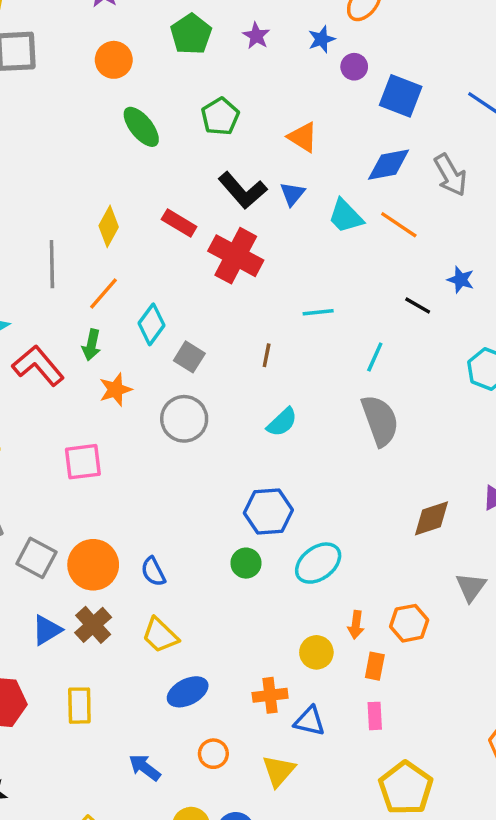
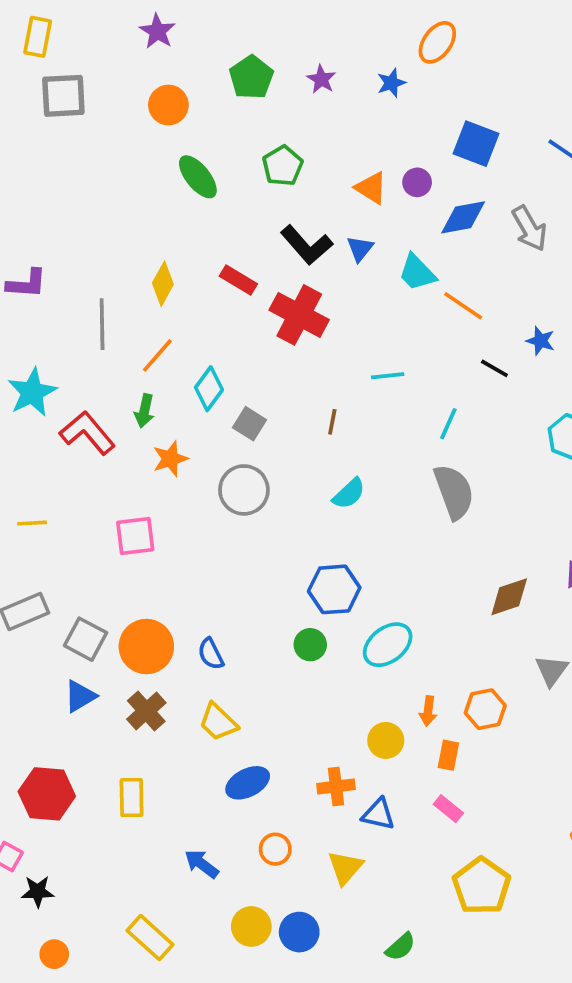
purple circle: (354, 67) -> (417, 182), moved
orange line: (399, 225) -> (463, 306), moved
blue triangle: (47, 630) -> (80, 696), moved
pink rectangle: (375, 716) -> (448, 809), turned -48

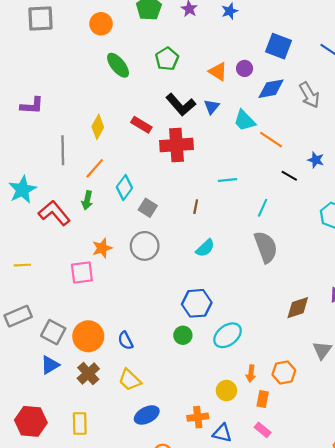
purple L-shape: (27, 284) -> (32, 106), moved
red cross: (299, 315) -> (176, 145), turned -32
orange star: (170, 459) -> (102, 248), moved

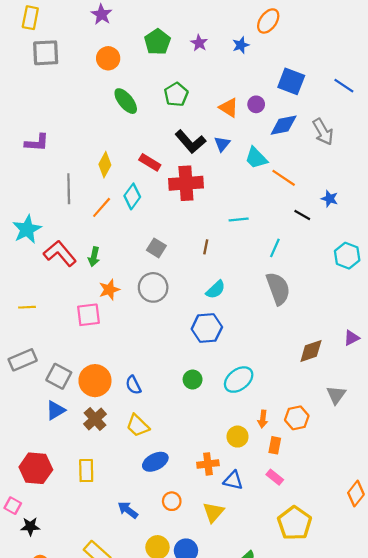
cyan diamond: (124, 187) -> (132, 196), moved
green arrow: (87, 200) -> (94, 257), moved
blue hexagon: (197, 303) -> (207, 328), moved

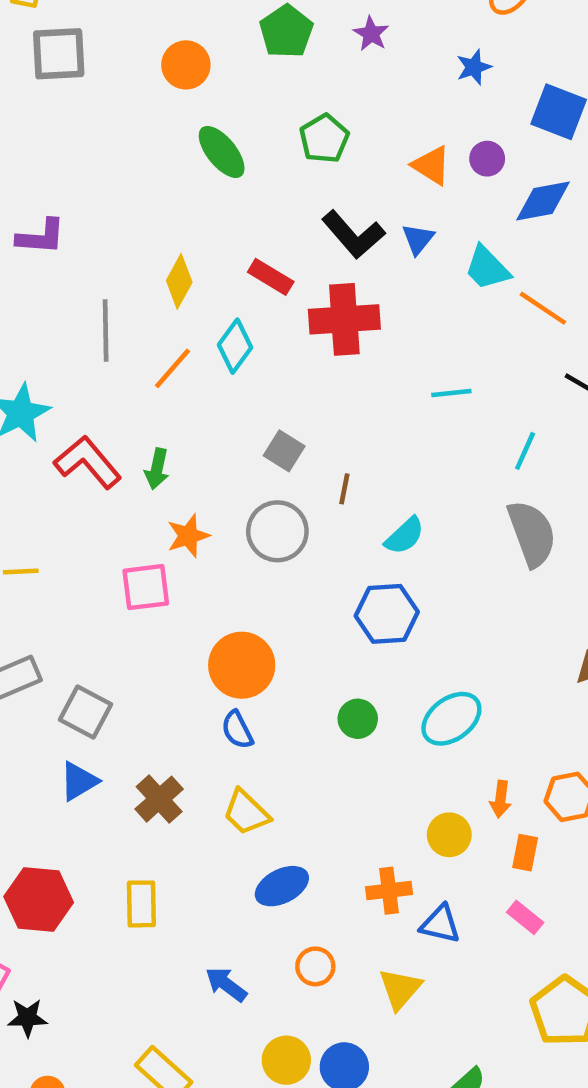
blue star: (241, 45) -> (474, 67), moved
brown line: (206, 247) -> (344, 489), moved
orange circle: (95, 381) -> (242, 665), moved

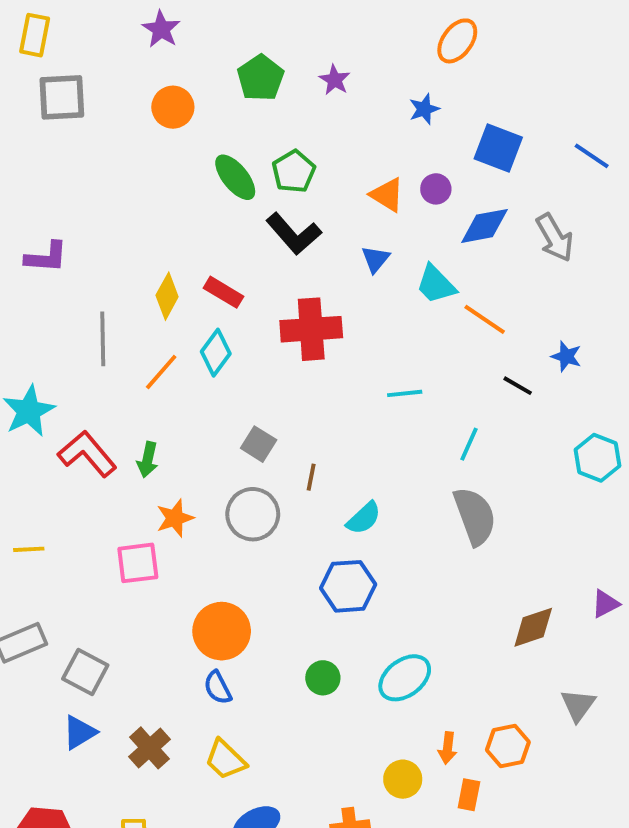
green ellipse: (222, 152) -> (235, 177), moved
black L-shape: (353, 235) -> (294, 234), moved
red rectangle: (271, 277) -> (224, 292), moved

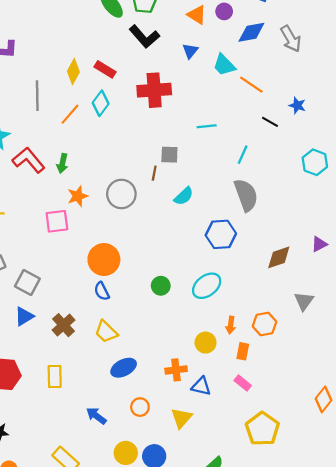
gray square: (259, 444) -> (169, 155), moved, turned -30
blue hexagon: (348, 586) -> (221, 234), moved

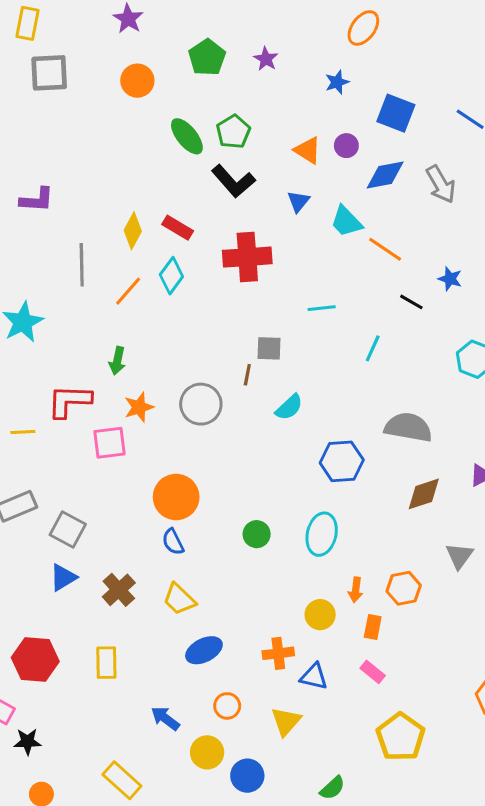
red L-shape: (29, 160) -> (69, 401), moved, turned -48
gray semicircle: (246, 195) -> (408, 427), moved, turned -60
cyan ellipse: (207, 286) -> (322, 534), turned -40
yellow circle: (126, 453) -> (207, 752), moved

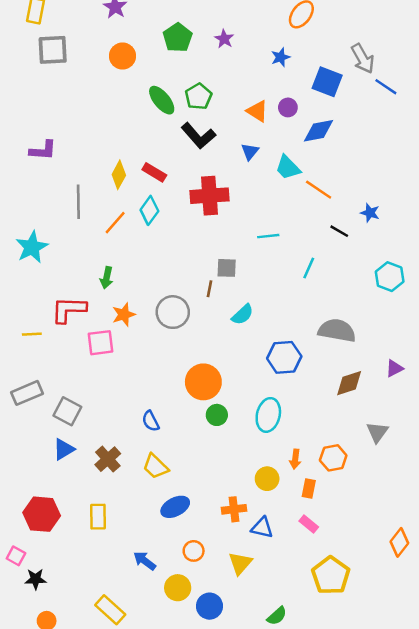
gray arrow: (441, 184) -> (363, 58), moved
orange circle: (176, 497) -> (203, 382), moved

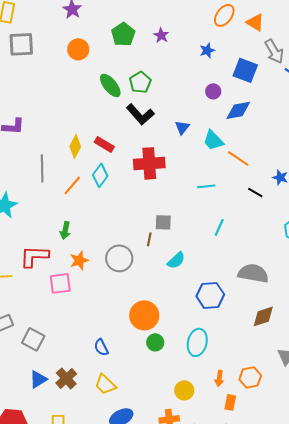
orange triangle: (257, 111) -> (255, 22), moved
cyan line: (268, 236) -> (206, 186), moved
cyan line: (309, 268) -> (219, 227), moved
blue triangle: (64, 449) -> (38, 379), moved
yellow circle: (267, 479) -> (184, 390), moved

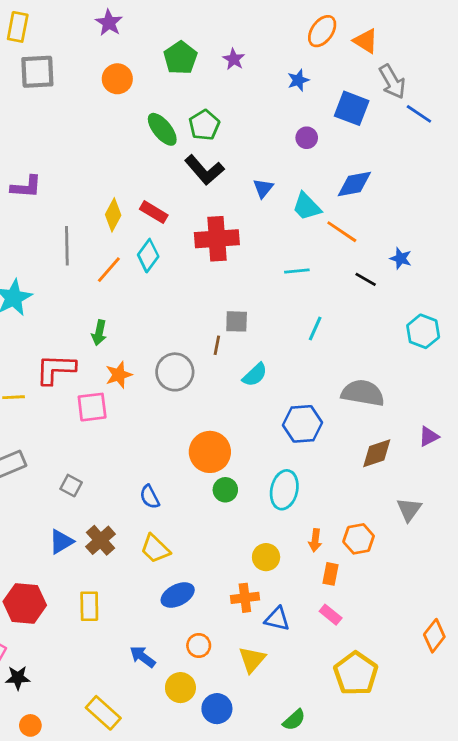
blue diamond: (238, 110) -> (354, 184), moved
gray square: (33, 339) -> (71, 486), moved, size x0.7

